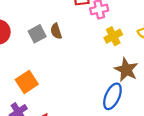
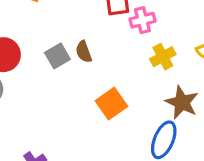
orange square: (27, 82) -> (111, 104), moved

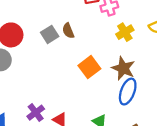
brown star: (182, 102) -> (123, 68), moved

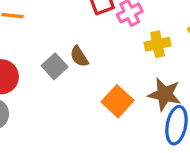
yellow cross: (125, 32) -> (158, 44), turned 30

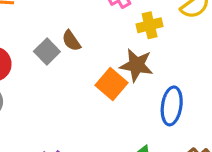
brown star: (165, 94) -> (137, 65), moved

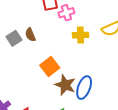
brown star: (137, 65) -> (65, 85), moved

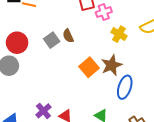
yellow cross: (81, 35) -> (119, 34), turned 35
brown star: (65, 85) -> (111, 65), moved, turned 30

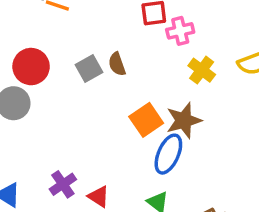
blue ellipse: (125, 87) -> (168, 154), moved

